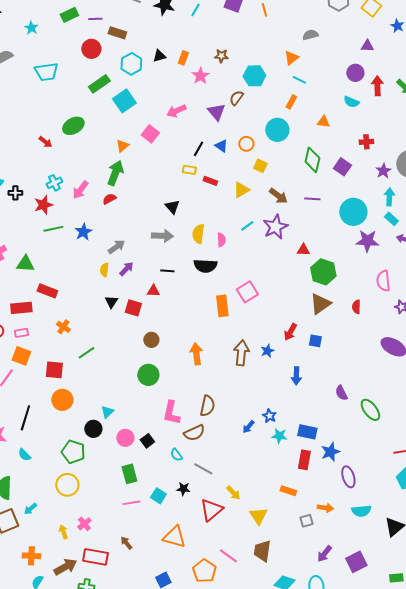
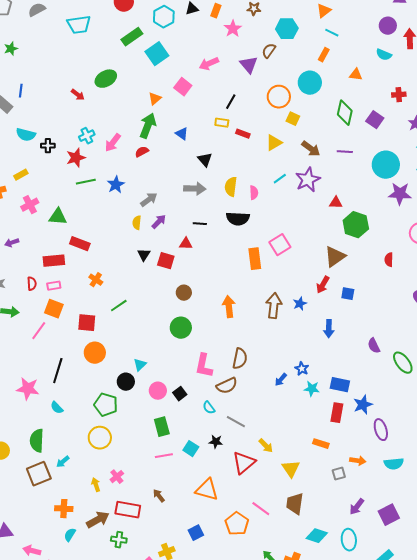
orange circle: (246, 144) -> (279, 97), size x1.5
blue triangle: (221, 146) -> (182, 134), moved
brown triangle: (320, 304) -> (335, 257), moved

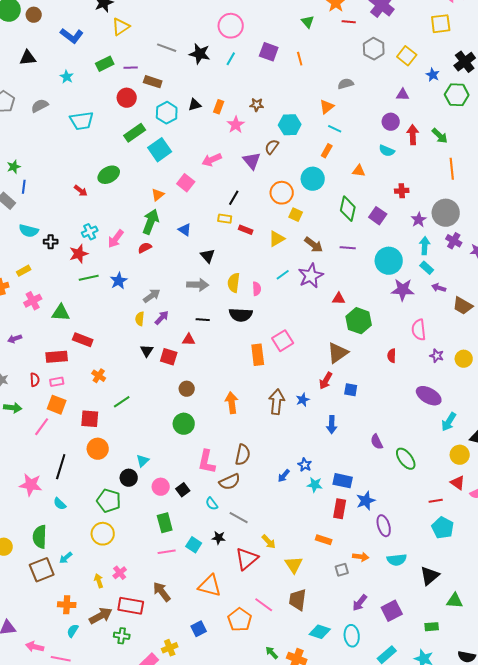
green star: (11, 49) -> (14, 167), moved
brown arrow: (159, 496) -> (162, 592), size x1.5

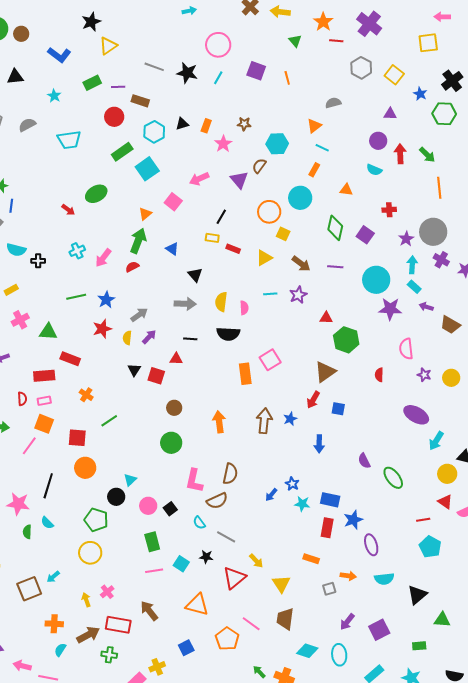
red star: (79, 254) -> (102, 329), moved
cyan line: (283, 275) -> (270, 294), turned 32
purple star: (311, 276) -> (298, 295), size x0.7
green semicircle: (40, 537) -> (27, 532), moved, size x0.6

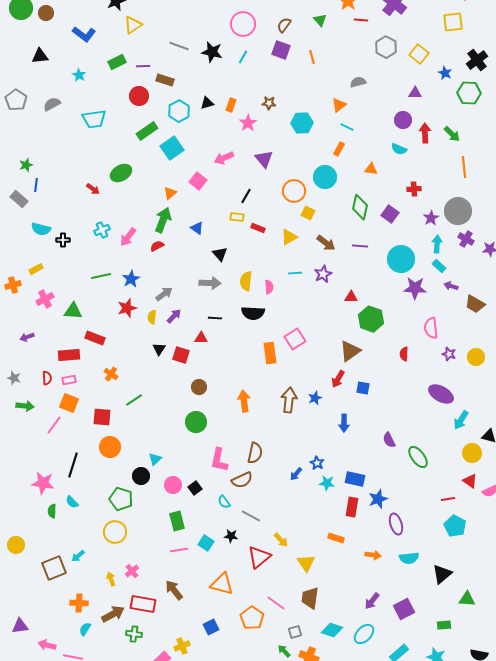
brown semicircle: (259, 166) -> (284, 25), moved
gray square: (329, 589) -> (295, 632), moved
cyan ellipse: (339, 655) -> (364, 634), turned 50

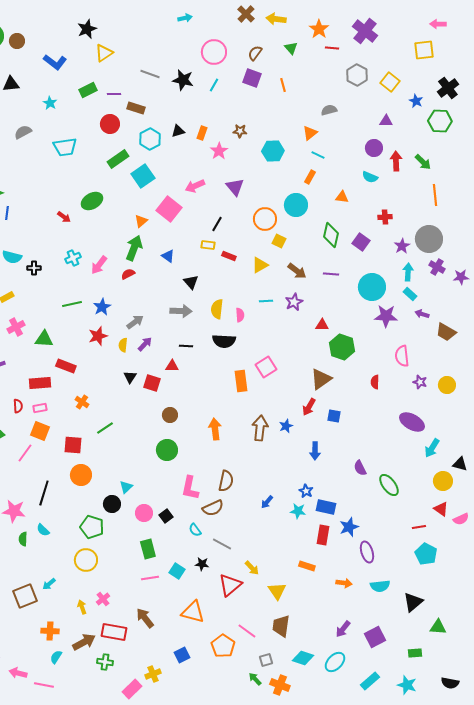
pink square: (198, 181) -> (169, 209), size x1.4
blue star: (317, 463) -> (306, 491), moved

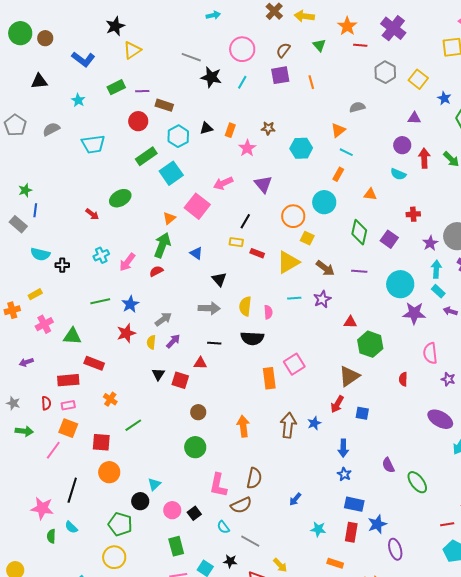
gray line: (150, 74) -> (191, 57), moved
purple square: (252, 78) -> (280, 75), turned -30
yellow triangle: (260, 265) -> (288, 262), size x1.4
blue star: (306, 491) -> (344, 474), moved
cyan star: (298, 511) -> (318, 529), moved

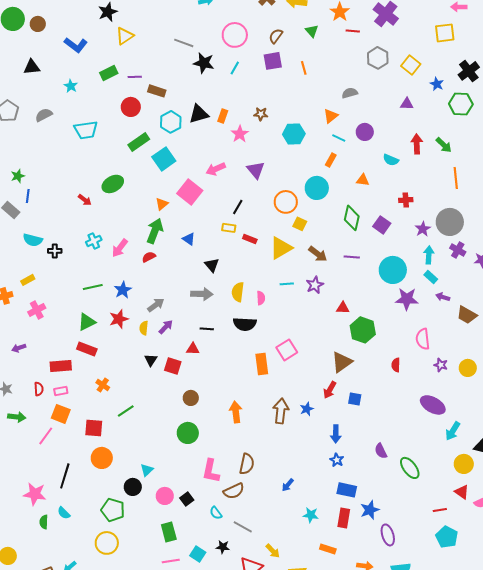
black triangle: (206, 128) -> (199, 114), size x1.5
purple circle: (402, 145) -> (365, 132), moved
green triangle: (72, 336) -> (87, 322), moved, turned -30

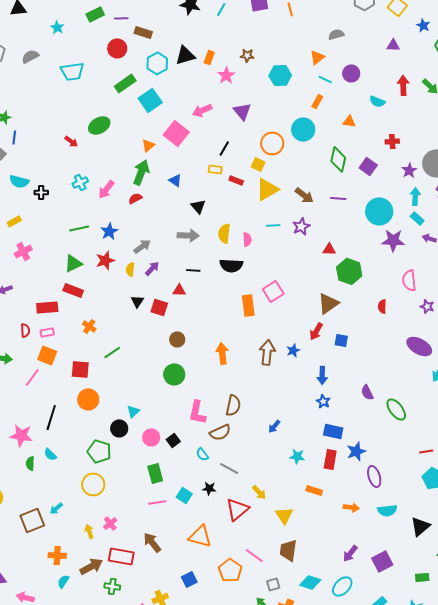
yellow square: (300, 224) -> (258, 164), moved

